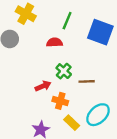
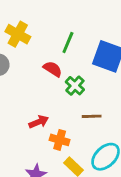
red semicircle: (54, 42) -> (53, 69), turned 35
green cross: (64, 71) -> (75, 86), moved

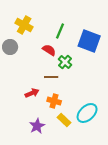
brown line: (92, 116) -> (51, 77), moved
red arrow: (39, 122) -> (32, 93), moved

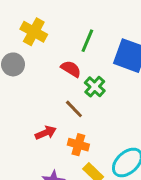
brown line: (51, 77) -> (74, 109), turned 48

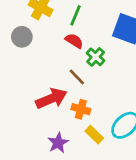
green line: (87, 41) -> (75, 15), moved
red arrow: (46, 133) -> (51, 98), size x1.6

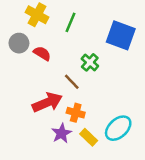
red semicircle: (74, 41) -> (42, 53), moved
purple star: (58, 143) -> (61, 133), moved

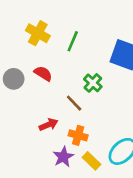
gray circle: (19, 43) -> (14, 79), moved
red arrow: (47, 102) -> (49, 125), size x0.6

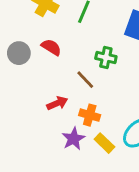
green cross: (93, 83) -> (106, 58), turned -30

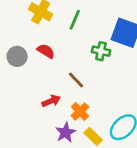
green cross: (106, 58) -> (101, 51), moved
orange cross: (90, 115) -> (80, 111), turned 30

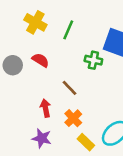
red arrow: (51, 101) -> (46, 108), turned -78
purple star: (66, 132) -> (42, 138), moved, turned -30

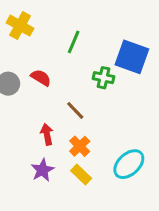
yellow cross: (35, 22) -> (20, 26), moved
purple star: (42, 138) -> (42, 170), turned 30
yellow rectangle: (86, 142) -> (81, 175), moved

